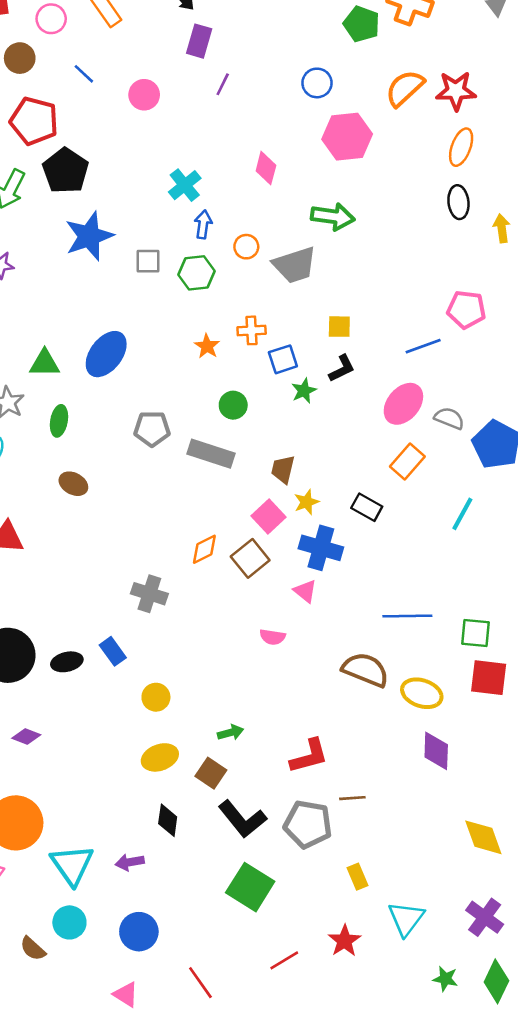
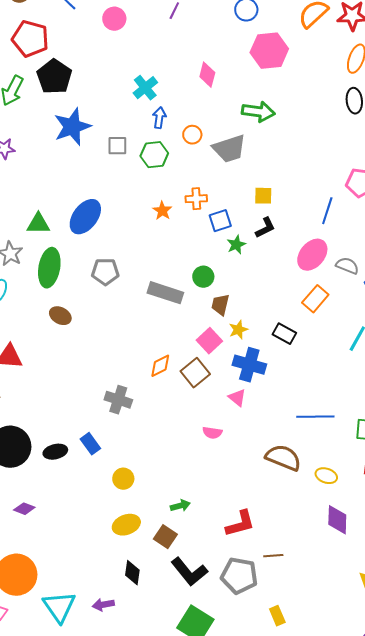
blue line: (423, 346) -> (327, 211), turned -52
green circle: (233, 405) -> (203, 277), moved
green ellipse: (59, 421) -> (49, 268), size x1.6
gray pentagon: (152, 429) -> (105, 272), moved
yellow ellipse: (422, 693) -> (326, 476), size x0.7

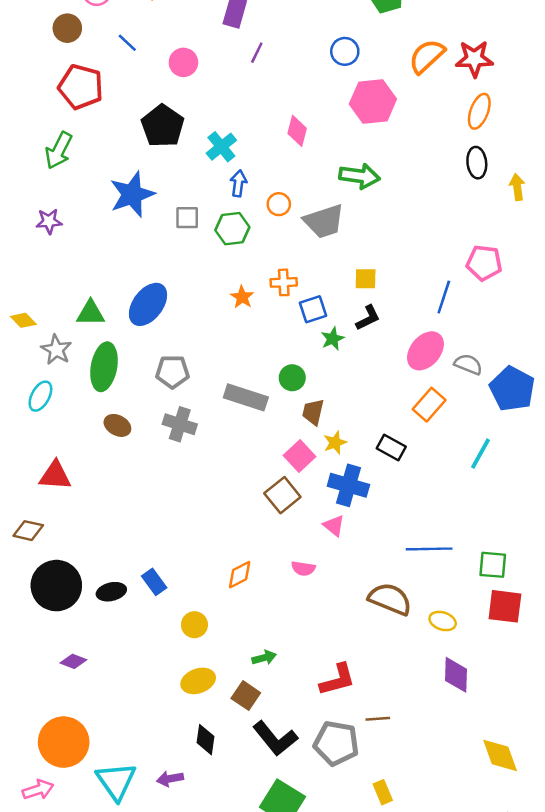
black pentagon: (54, 77) -> (163, 126), moved
orange diamond: (160, 366) -> (240, 575), moved
gray cross: (118, 400) -> (180, 424), moved

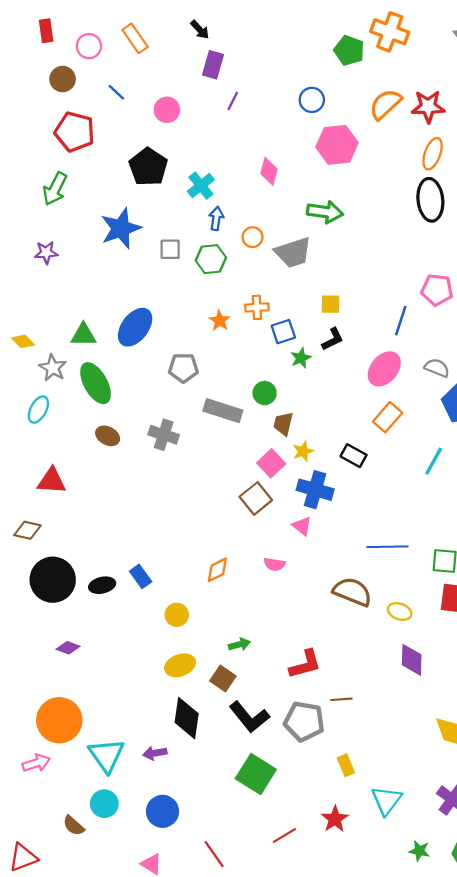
black ellipse: (477, 163) -> (430, 200), size x1.5
gray semicircle: (468, 364) -> (437, 368), moved
green ellipse: (104, 367) -> (96, 383), turned -39
gray pentagon: (172, 372) -> (183, 368), moved
black diamond: (205, 740) -> (187, 718), size x1.5

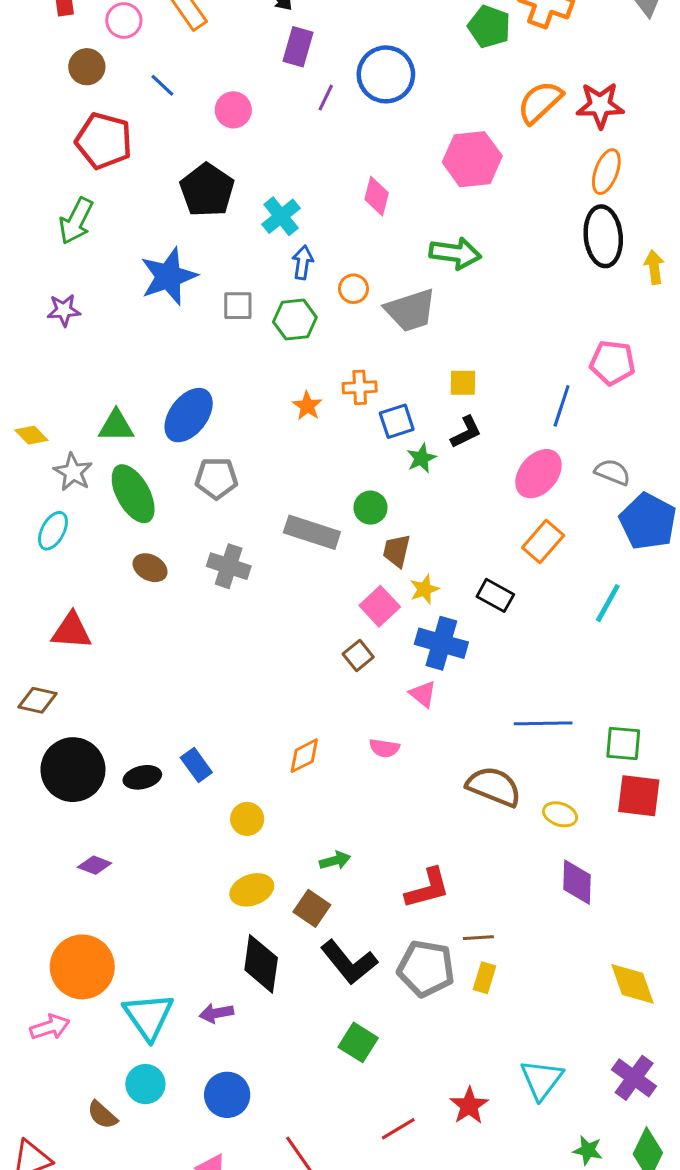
blue circle: (312, 100) -> (386, 74), moved, size x1.6
gray pentagon: (183, 368) -> (216, 478), moved
brown square: (256, 498) -> (358, 656), size x0.7
yellow rectangle: (346, 765) -> (485, 978), moved, turned 40
green square: (256, 774) -> (358, 1042), size x0.7

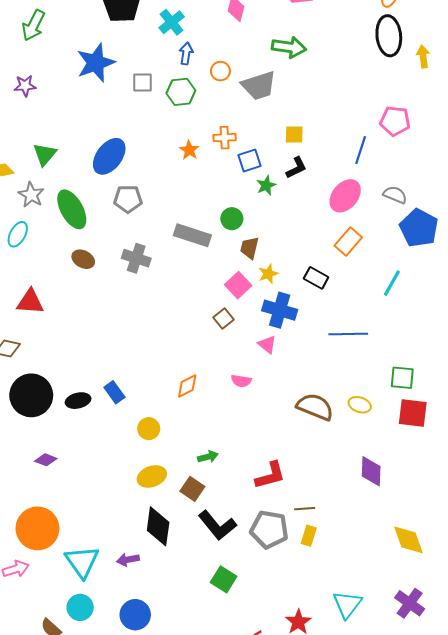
green triangle: (116, 426) -> (45, 154), moved, turned -50
blue line: (543, 723) -> (348, 334), moved
yellow ellipse: (560, 814) -> (360, 405), moved

